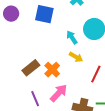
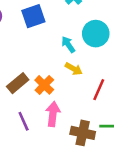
blue square: (44, 14) -> (33, 16), turned -30
pink arrow: (59, 93) -> (53, 114), turned -36

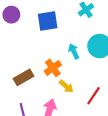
yellow arrow: (74, 69) -> (66, 86), moved
orange cross: (44, 85) -> (53, 68), moved

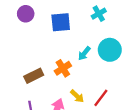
cyan arrow: (74, 51) -> (84, 53), turned -120
yellow arrow: (66, 86) -> (77, 96), moved

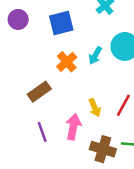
orange cross: (63, 68) -> (67, 62), moved
yellow arrow: (77, 96) -> (95, 108), turned 32

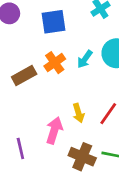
brown rectangle: (39, 92) -> (24, 75), moved
purple line: (42, 132) -> (20, 148), moved

